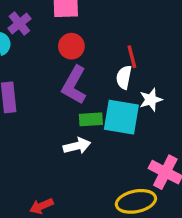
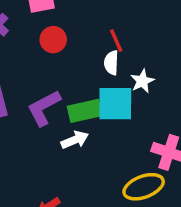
purple L-shape: (74, 85) -> (44, 108), moved, turned 42
green rectangle: (91, 119) -> (85, 111), size x1.4

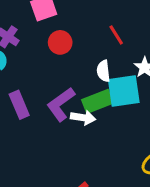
white semicircle: (111, 63) -> (103, 71), moved
white arrow: (75, 140) -> (83, 118), moved, turned 40

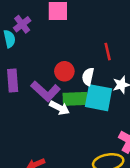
red circle: (60, 42) -> (64, 71), moved
purple L-shape: (61, 104) -> (46, 91), turned -120

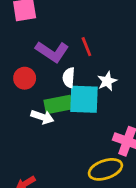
red circle: (64, 71) -> (25, 78), moved
purple L-shape: (46, 91) -> (52, 52), moved

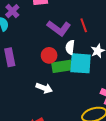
red circle: (25, 78) -> (49, 55), moved
white arrow: (42, 117) -> (44, 88), moved

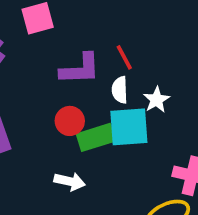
purple L-shape: (59, 28) -> (80, 69), turned -30
white semicircle: (70, 47) -> (120, 90), moved

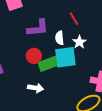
red line: (124, 57) -> (74, 19), moved

